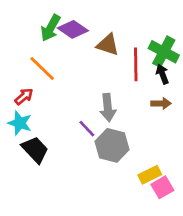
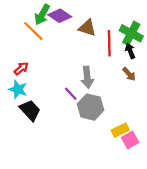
orange line: (42, 69) -> (33, 31), moved
brown arrow: (161, 103) -> (129, 74), turned 48

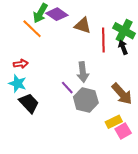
red arrow: (21, 69) -> (21, 64), turned 32
brown arrow: (129, 74) -> (122, 94), moved, size x1.6

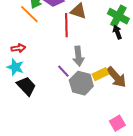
red line: (103, 40) -> (66, 25), moved
yellow rectangle: (114, 122) -> (100, 74), moved
pink square: (123, 131) -> (117, 123), moved

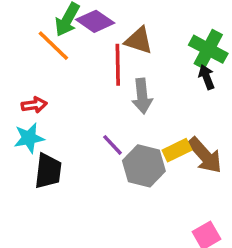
gray arrow: (78, 56) -> (142, 96), moved
cyan star: (15, 67) -> (29, 138), turned -30
black trapezoid: (26, 86) -> (48, 171), turned 50

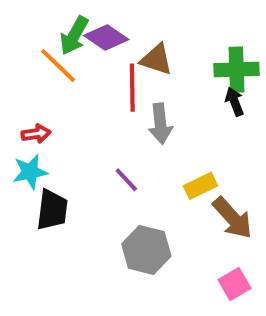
green cross: (208, 49) -> (237, 70), turned -30
brown arrow: (205, 155) -> (233, 218), moved
gray hexagon: (144, 166) -> (146, 250), moved

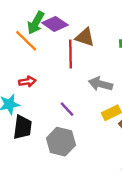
gray arrow: (160, 124) -> (101, 84), moved, turned 110
red arrow: (36, 134) -> (27, 82), moved
gray hexagon: (146, 250) -> (61, 142), moved

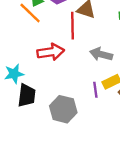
red arrow: (27, 82) -> (51, 52), moved, size x1.6
purple line: (67, 109) -> (95, 90), moved, turned 35

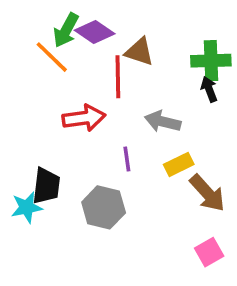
cyan star: (14, 74) -> (27, 207), moved
purple line: (95, 90) -> (127, 159), moved

